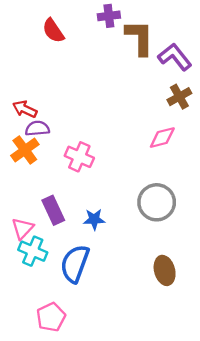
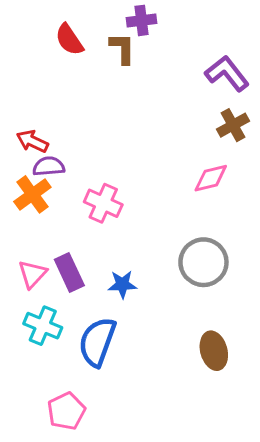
brown L-shape: (140, 37) -> (122, 48), moved, size x0.7
pink triangle: (23, 228) -> (32, 274), moved

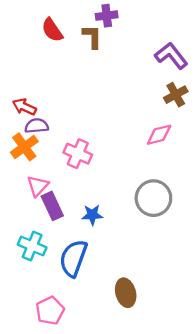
pink triangle: (32, 274) -> (38, 186), moved
brown ellipse: (214, 351) -> (126, 293), moved

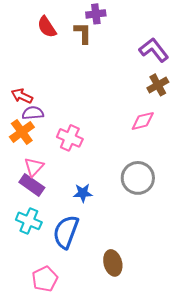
purple rectangle: (52, 206) -> (32, 185), moved, turned -30

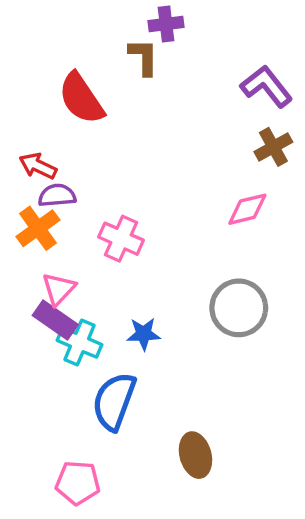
red semicircle: (47, 27) -> (81, 98), moved, size x1.4
cyan cross: (29, 221) -> (80, 343), moved
pink pentagon: (45, 279) -> (78, 483), turned 30

